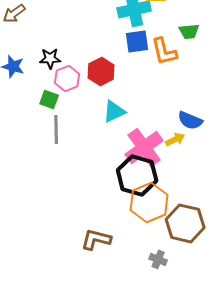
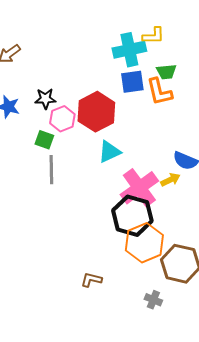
green trapezoid: (189, 31) -> (166, 72), moved
red hexagon: (101, 71) -> (96, 112), size x1.4
brown L-shape: (96, 239) -> (91, 280), size x0.7

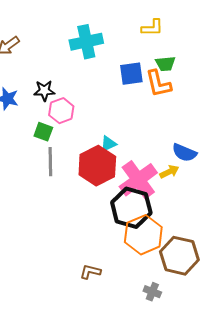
cyan cross: (129, 50) -> (86, 42), moved
red hexagon: (96, 112) -> (97, 166), moved
cyan triangle: (109, 152) -> (108, 144), size x0.7

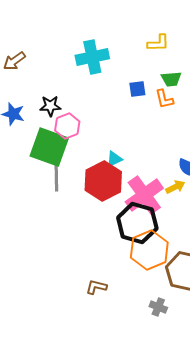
blue square: (131, 74) -> (137, 89), size x0.7
orange L-shape: (158, 84) -> (164, 99), size x0.7
green square: (43, 132) -> (49, 147), size x2.0

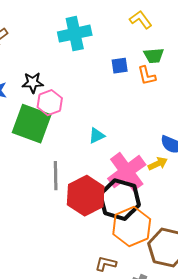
yellow L-shape: (158, 43) -> (141, 20), turned -125
gray line: (56, 177) -> (56, 176), moved
red hexagon: (103, 181) -> (86, 196), moved
brown L-shape: (96, 287) -> (106, 264), moved

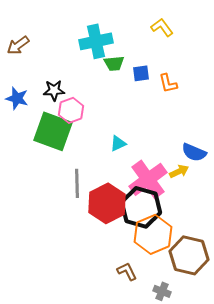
green trapezoid: (154, 56) -> (114, 63), moved
brown L-shape: (106, 264) -> (127, 271), turned 50

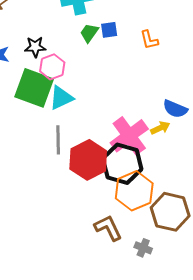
green trapezoid: (114, 63) -> (89, 33), moved, turned 130
blue square: (141, 73) -> (109, 30), moved
cyan triangle: (118, 143) -> (61, 98), moved, size x1.5
brown L-shape: (127, 271) -> (108, 228), size x1.4

